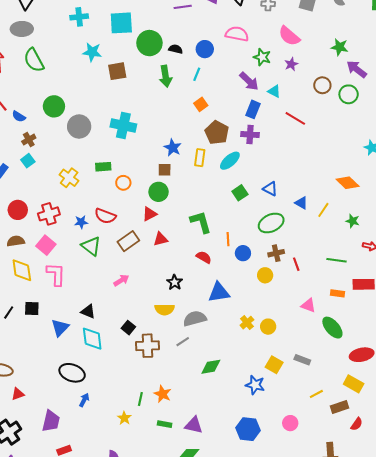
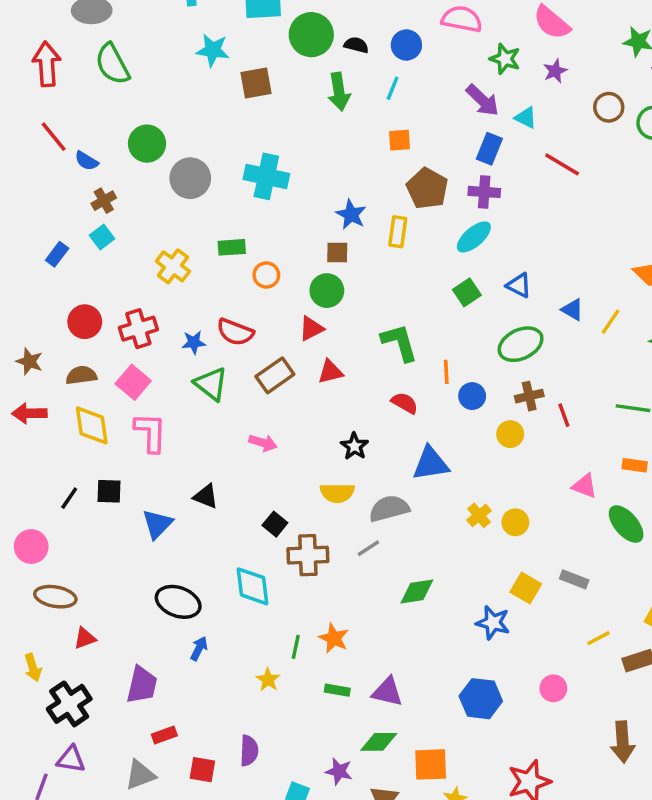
orange square: (201, 104) -> (399, 140), turned 32
cyan ellipse: (230, 161) -> (474, 237), moved
pink arrow: (121, 280) -> (263, 443), turned 49
cyan diamond: (92, 339) -> (253, 586), moved

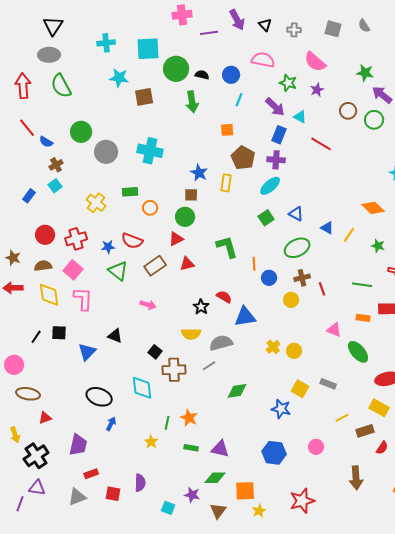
cyan line: (393, 88) -> (239, 100), moved
red semicircle: (405, 403) -> (224, 297), moved

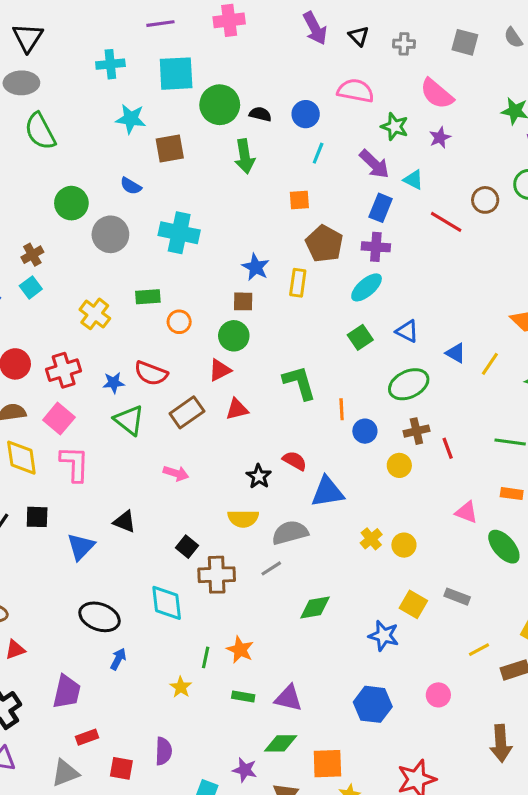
purple line: (209, 33) -> (160, 24), moved
brown circle: (348, 111) -> (485, 200), moved
blue semicircle: (46, 142) -> (131, 186), moved

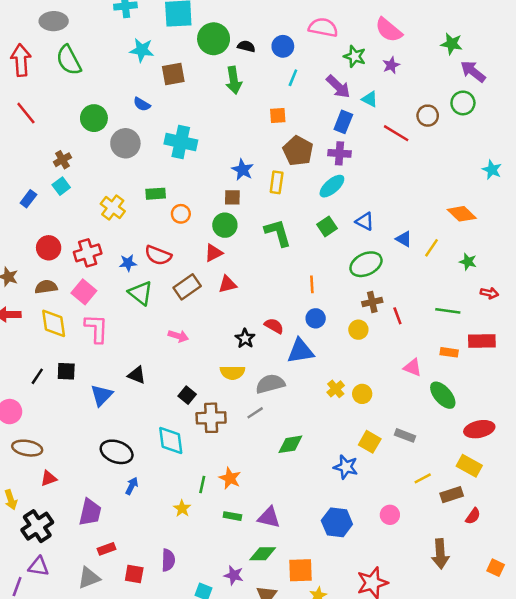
green L-shape: (299, 383) -> (278, 233), moved
blue circle: (365, 431) -> (316, 318), moved

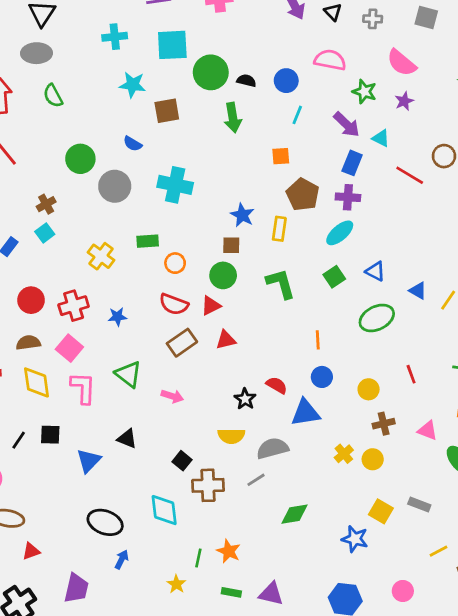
green semicircle: (69, 60) -> (53, 96), size x0.7
red semicircle: (158, 255) -> (174, 304), moved
green triangle: (141, 293) -> (128, 374), moved
brown cross: (372, 302) -> (384, 424), moved

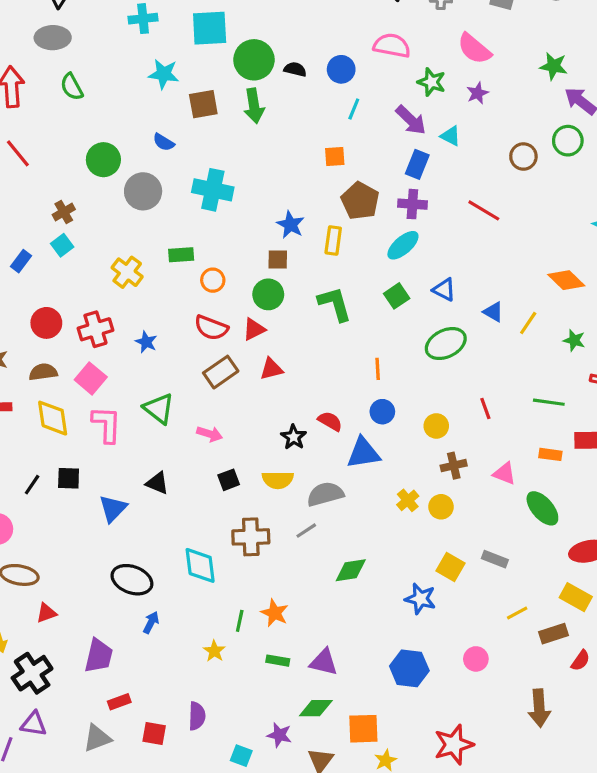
green arrow: (233, 118) -> (254, 106), moved
red line: (410, 175) -> (484, 210), moved
blue star: (117, 317) -> (146, 342), turned 30
black square: (182, 461) -> (229, 480), moved, turned 30

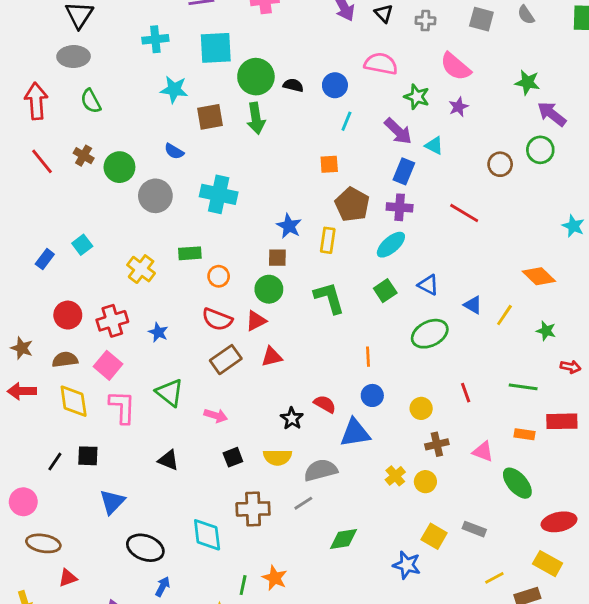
brown cross: (64, 212) -> (84, 156), moved, turned -30
blue triangle: (113, 508) -> (112, 502), moved

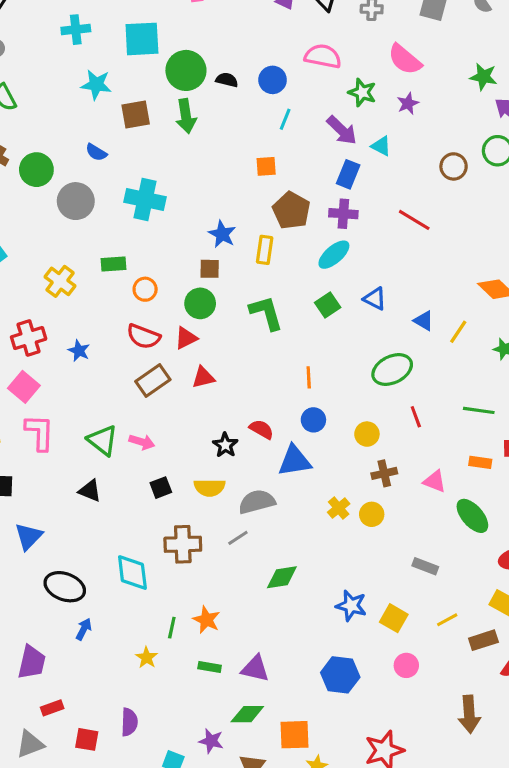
green ellipse: (430, 334) -> (392, 370), moved
green triangle: (170, 393) -> (103, 440), moved
yellow square: (434, 536) -> (394, 618), moved

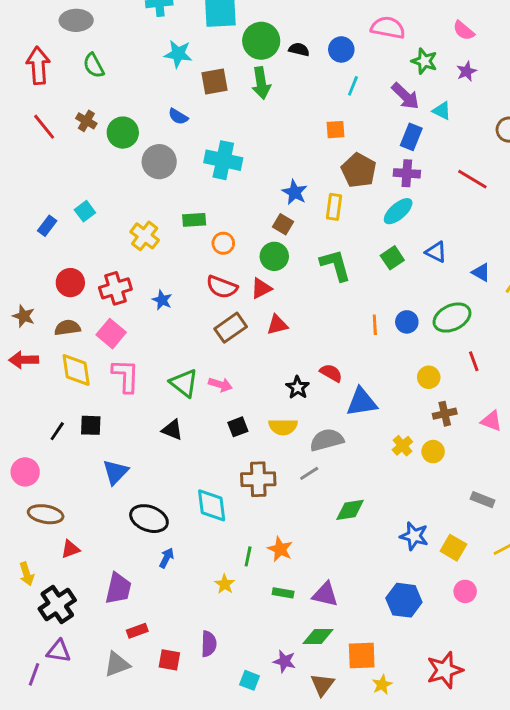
pink semicircle: (405, 59) -> (464, 31), size x0.7
brown square: (210, 269) -> (283, 224), turned 30
blue circle: (313, 420) -> (407, 322), moved

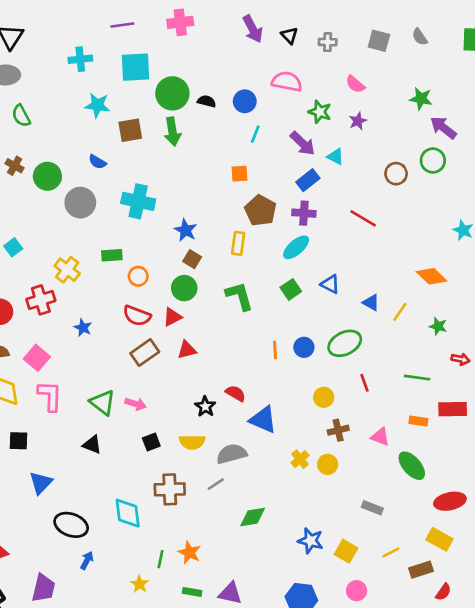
blue rectangle: (411, 137) -> (308, 180), turned 30
blue star: (295, 192) -> (186, 230), moved
red cross: (115, 288) -> (41, 300), moved
blue triangle: (362, 402) -> (263, 420), turned 32

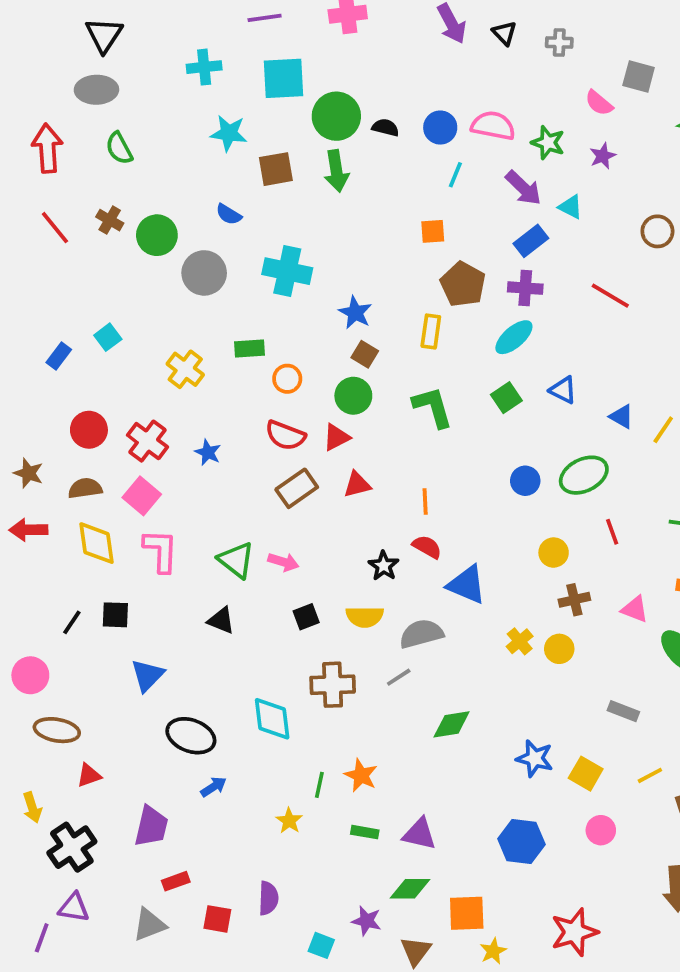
gray square: (379, 41) -> (639, 77), moved
pink semicircle: (287, 82) -> (493, 126), moved
red cross: (41, 300) -> (147, 441), moved, turned -36
orange line: (275, 350) -> (425, 502), moved
blue arrow: (87, 560) -> (214, 787), turned 30

